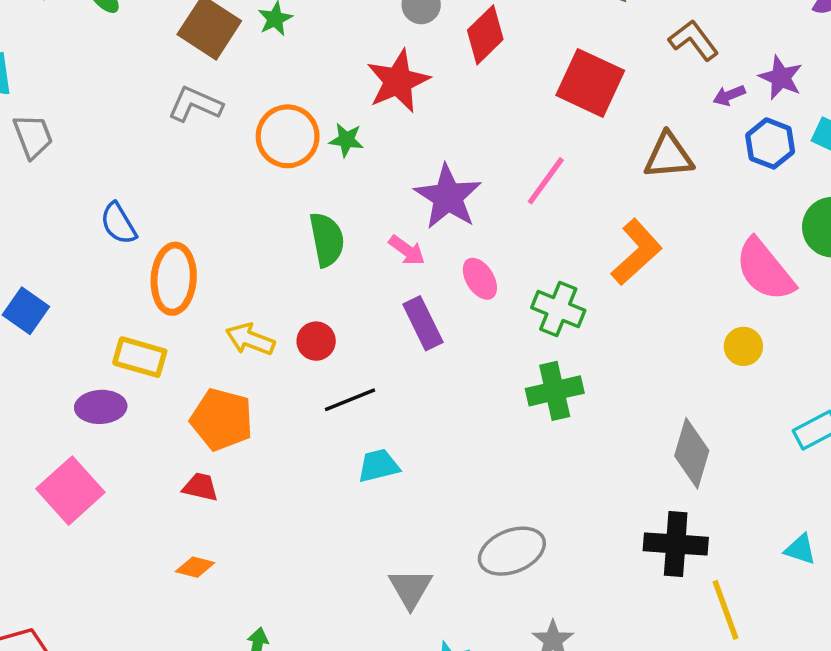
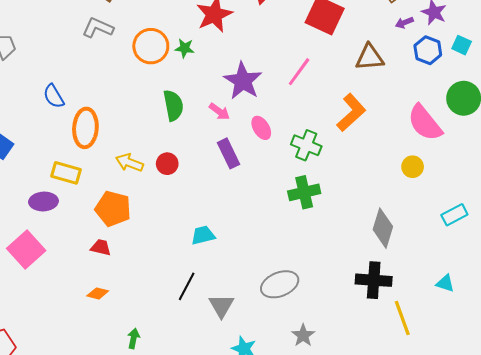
black line: (350, 400) -> (187, 286), moved, turned -40

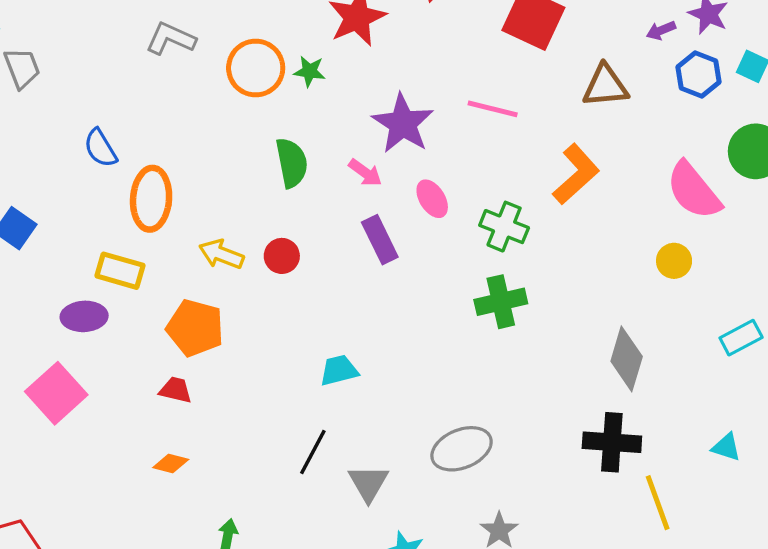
pink line: (299, 72) -> (493, 109), turned 68

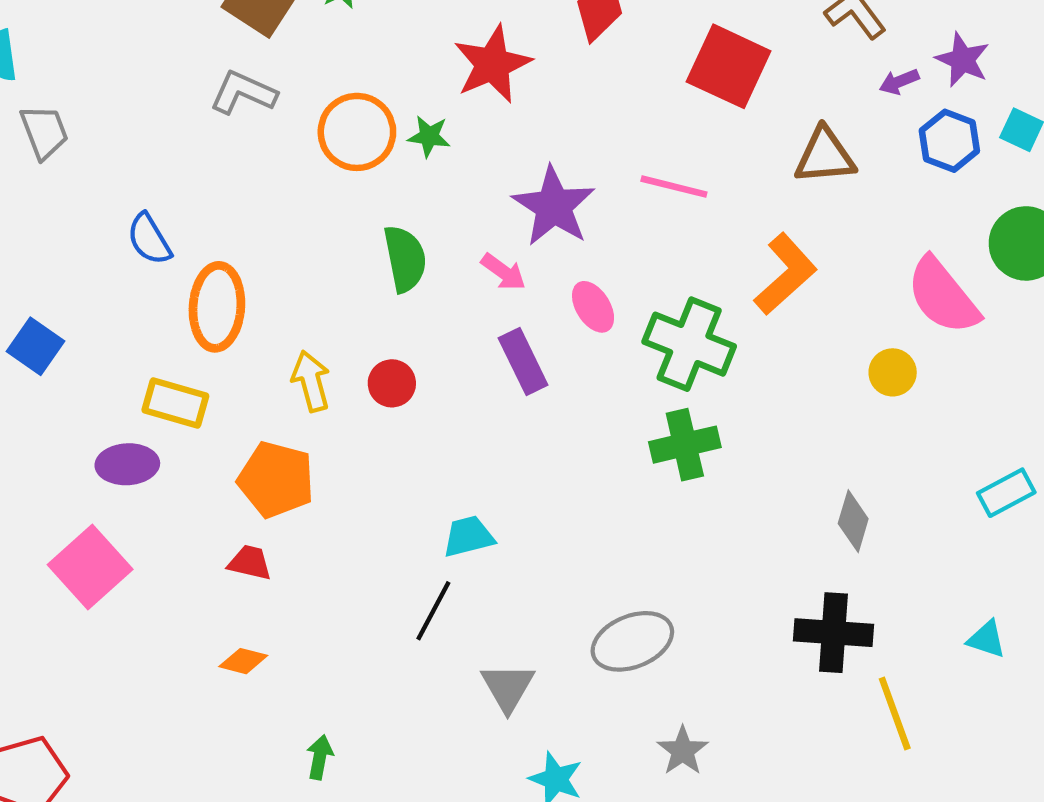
green cross: (504, 227) -> (689, 344), size x1.4
yellow arrow: (221, 254) -> (311, 381), turned 54
yellow circle: (674, 261) -> (893, 372), moved
gray diamond: (627, 359) -> (853, 521), size x0.7
black line: (313, 452) -> (433, 611), moved

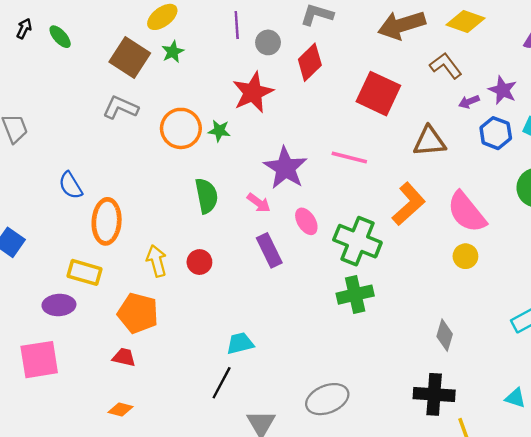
pink semicircle: (943, 296) -> (467, 212), moved
pink square: (90, 567) -> (39, 360), turned 33

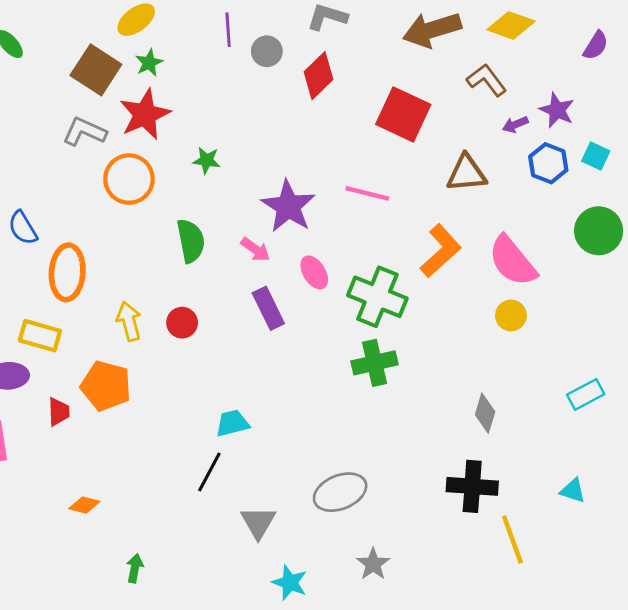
red star: (253, 92) -> (145, 114), moved
orange circle: (181, 128) -> (129, 179), moved
red trapezoid: (124, 357) -> (59, 412), moved, turned 75

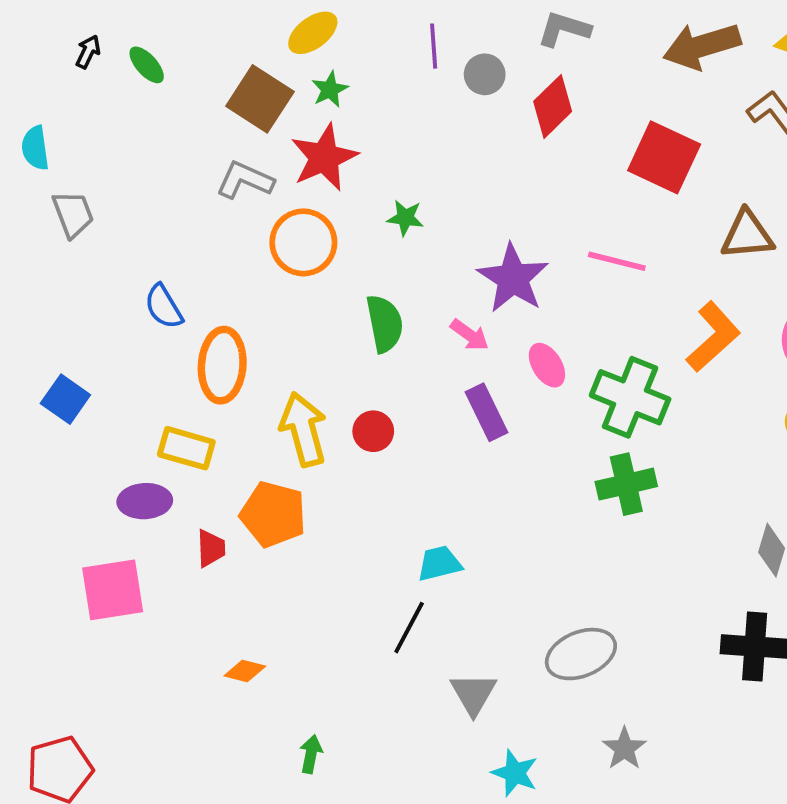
yellow arrow: (129, 321) -> (303, 429), size x1.4

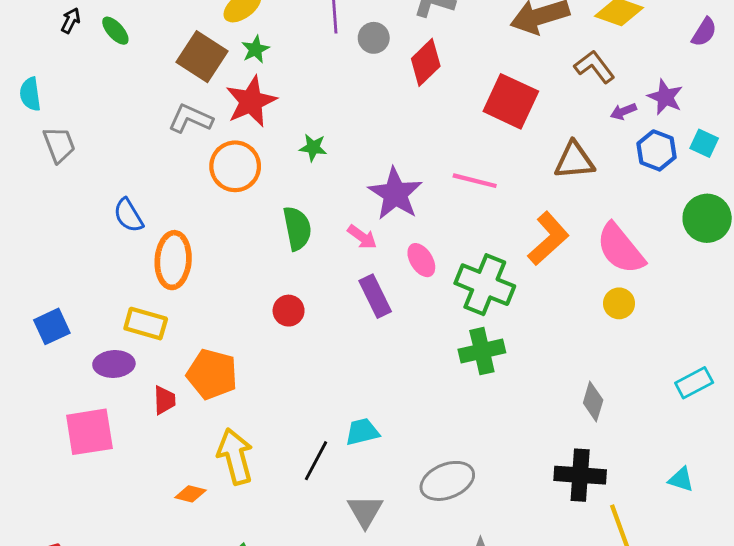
blue square: (65, 399) -> (52, 326), moved, turned 30
yellow arrow: (303, 429) -> (235, 456), moved
cyan trapezoid: (439, 563) -> (362, 432), moved

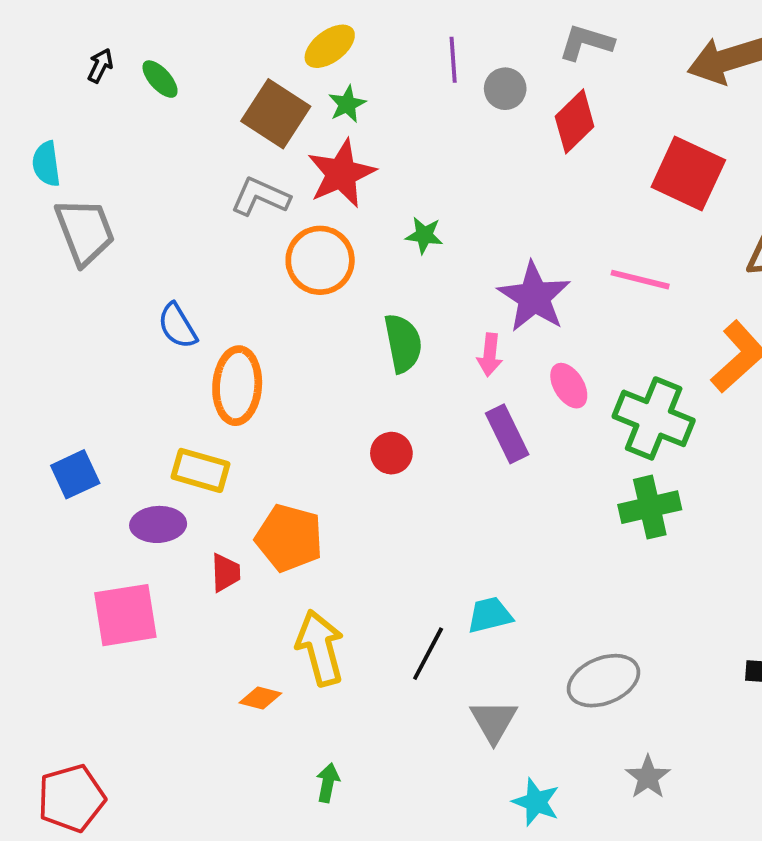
gray trapezoid: (59, 145) -> (85, 231), size x1.4
pink arrow: (362, 237) -> (490, 355), turned 60

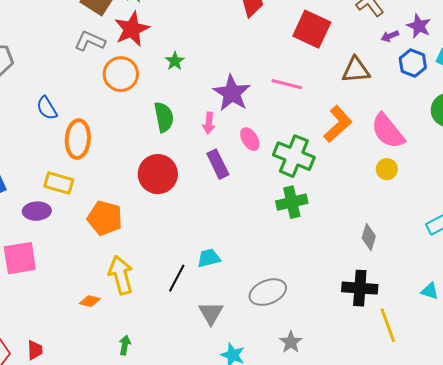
green star: (424, 235) -> (175, 61), turned 30
red circle: (391, 453) -> (158, 174), size x1.8
red trapezoid: (226, 573) -> (35, 350), moved

